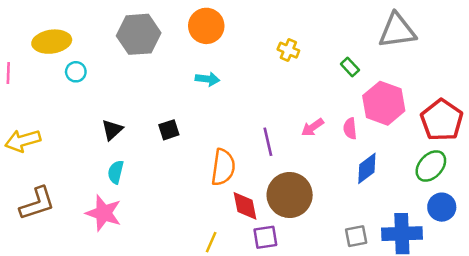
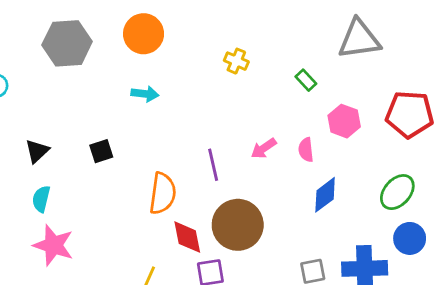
pink hexagon: (384, 103) -> (344, 121), size x0.7
red pentagon: (442, 120) -> (410, 114), moved, turned -30
pink star: (104, 213) -> (53, 245), moved

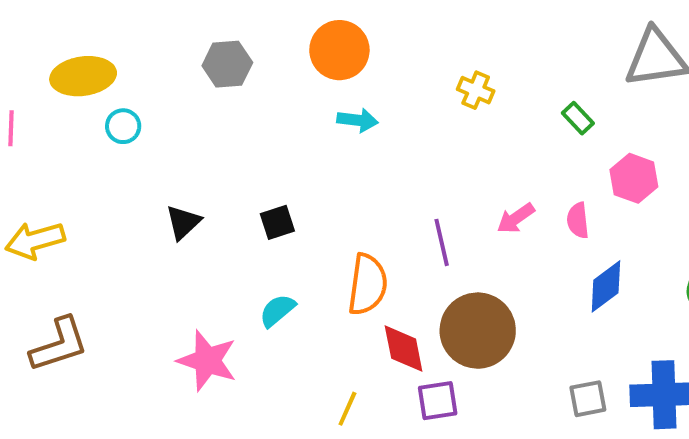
gray hexagon: (67, 43) -> (227, 64), size x0.7
cyan arrow: (145, 94) -> (358, 120), moved
cyan semicircle: (41, 199) -> (277, 311), moved, turned 36

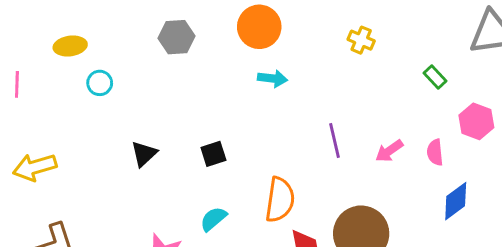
yellow ellipse: (83, 76) -> (70, 46), size x0.7
yellow cross: (476, 90) -> (361, 40), moved
purple line: (442, 242) -> (335, 141), moved

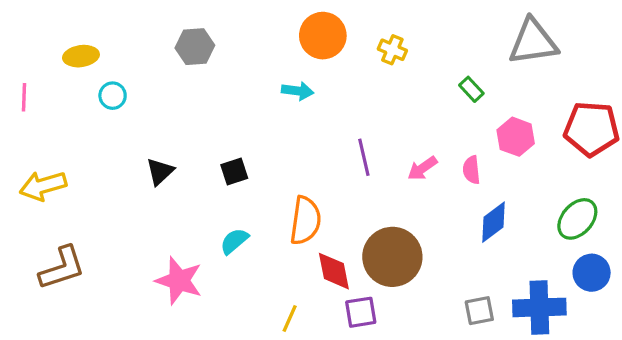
orange circle: (259, 27) -> (323, 36), moved

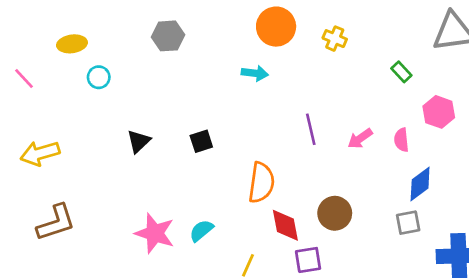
pink line: (24, 97) -> (24, 79), turned -45
cyan semicircle: (234, 241) -> (201, 231), moved
brown circle: (392, 257) -> (335, 213), size x0.7
gray square: (479, 311) -> (408, 223), moved

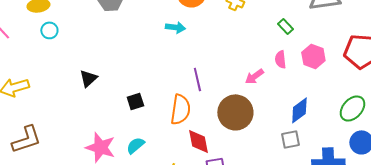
cyan circle: (99, 77) -> (49, 30), moved
purple line: (311, 129) -> (197, 79), moved
pink semicircle: (401, 140) -> (280, 59), moved
black square: (201, 141) -> (135, 101), moved
brown circle: (335, 213) -> (235, 112), moved, size x1.4

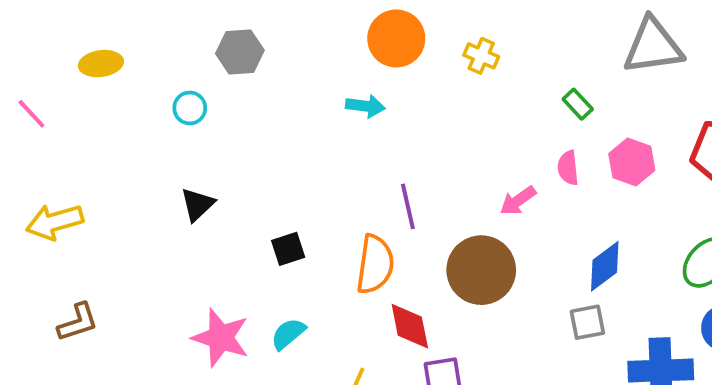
cyan circle: (49, 30) -> (190, 108), moved
brown L-shape: (26, 139) -> (78, 322), size x0.7

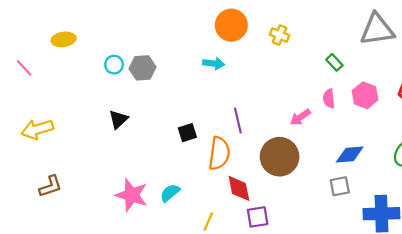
gray hexagon: (240, 52) -> (143, 68), moved
black square: (288, 249) -> (187, 133), moved
blue diamond: (605, 266) -> (350, 154), turned 32

